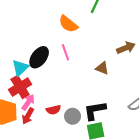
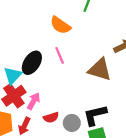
brown triangle: (102, 68) -> (100, 70), size x1.6
pink arrow: (28, 102) -> (34, 101), moved

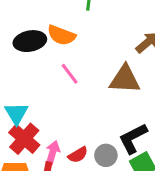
black ellipse: (32, 63) -> (30, 41), moved, turned 60
pink arrow: (34, 101) -> (53, 152), moved

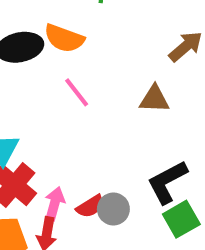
brown triangle: (125, 79) -> (154, 99), size x0.7
gray circle: (106, 155) -> (113, 209), moved

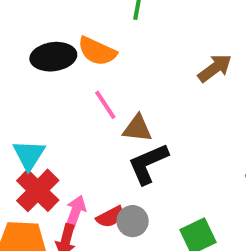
brown triangle: (154, 99) -> (137, 128), moved
black L-shape: (167, 182) -> (148, 164), moved

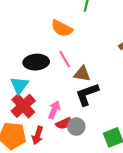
black ellipse: (53, 57) -> (36, 62), moved
pink arrow: (76, 212) -> (54, 110), moved

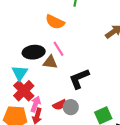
brown triangle: (82, 74) -> (50, 62), moved
pink arrow: (54, 110) -> (36, 104), moved

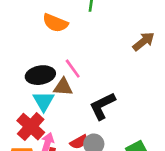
orange semicircle: (55, 22) -> (55, 23), moved
cyan triangle: (20, 73) -> (44, 101), moved

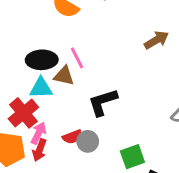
cyan triangle: (44, 101) -> (41, 88), turned 50

